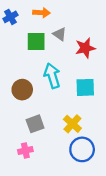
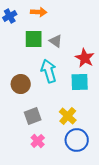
gray triangle: (60, 34) -> (56, 41), moved
red star: (85, 48) -> (85, 58), moved, turned -30
pink cross: (25, 151) -> (38, 141), moved, turned -32

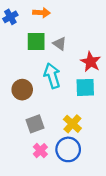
blue circle: (77, 140) -> (68, 149), moved

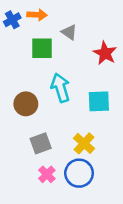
orange arrow: (41, 13) -> (37, 15), moved
gray triangle: (60, 44) -> (69, 32), moved
red star: (91, 62) -> (105, 53), moved

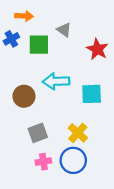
orange arrow: (37, 15) -> (24, 16), moved
blue cross: (12, 20) -> (11, 39), moved
cyan arrow: (60, 88) -> (56, 81), turned -75
pink cross: (47, 174) -> (43, 162), turned 35

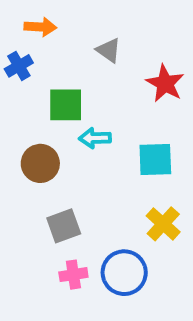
green square: (39, 45) -> (66, 105), moved
cyan arrow: (56, 81) -> (95, 138), size x0.7
yellow cross: (78, 133) -> (163, 224), moved

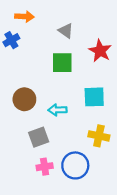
green square: (66, 105) -> (62, 63), moved
cyan arrow: (95, 138) -> (58, 110), moved
yellow cross: (163, 224) -> (99, 136), turned -30

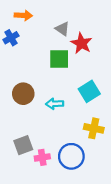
red star: (100, 51) -> (81, 43), moved
cyan square: (94, 97) -> (89, 91), turned -30
gray square: (39, 137) -> (23, 145), moved

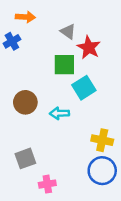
cyan square: (89, 91) -> (84, 88), moved
blue circle: (71, 156) -> (102, 171), moved
pink cross: (42, 157) -> (47, 184), moved

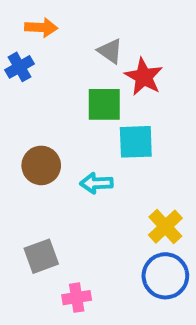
cyan square: (84, 88) -> (136, 142), turned 30
yellow cross: (102, 140) -> (165, 227), turned 35

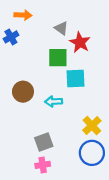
gray square: (41, 256) -> (44, 142), moved

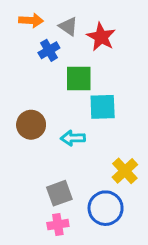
gray triangle: (61, 28) -> (68, 26), moved
blue cross: (11, 37) -> (49, 50), moved
red star: (80, 42) -> (101, 37), moved
blue circle: (92, 153) -> (106, 208), moved

